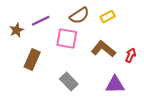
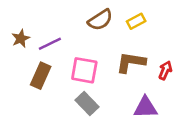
purple line: (41, 21) -> (50, 44), moved
pink square: (67, 39) -> (84, 70), moved
brown L-shape: (103, 49) -> (131, 62), turned -30

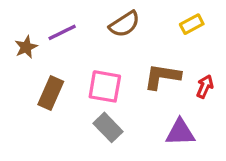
yellow rectangle: (136, 21) -> (192, 24), moved
purple line: (50, 44) -> (62, 32), moved

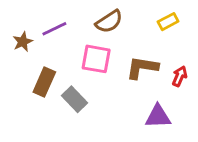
pink square: (105, 86) -> (96, 59), moved
gray rectangle: (108, 127) -> (75, 99), moved

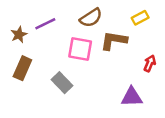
brown L-shape: (142, 68) -> (114, 41), moved
brown rectangle: (44, 82) -> (22, 68), moved

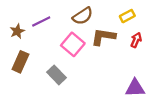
pink square: (80, 49) -> (73, 44), turned 30
red arrow: (150, 63) -> (136, 40), moved
purple triangle: (132, 97) -> (135, 88), moved

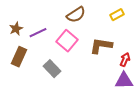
purple line: (41, 21) -> (38, 33), moved
brown L-shape: (103, 37) -> (101, 46), moved
red arrow: (136, 40) -> (125, 60), moved

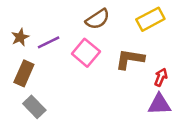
yellow rectangle: (117, 15) -> (150, 19), size x1.5
gray rectangle: (52, 69) -> (34, 107), moved

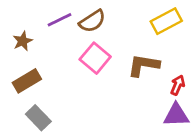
brown semicircle: (98, 19) -> (92, 21), moved
purple line: (49, 42) -> (60, 20), moved
brown rectangle: (24, 73) -> (27, 81), turned 35

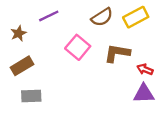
brown semicircle: (92, 21) -> (102, 17), moved
red arrow: (178, 85) -> (145, 69), turned -91
gray rectangle: (38, 118) -> (31, 96), turned -48

